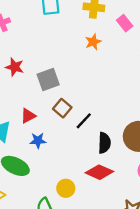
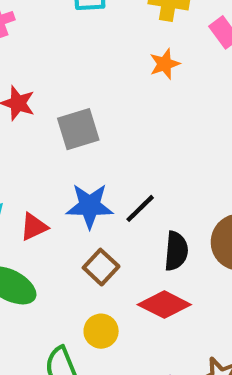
brown square: (62, 108) -> (101, 267), moved
red triangle: (28, 116) -> (34, 227), moved
blue star: (38, 141) -> (90, 206), moved, size x1.5

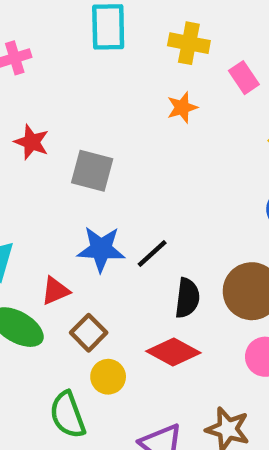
gray square: (78, 129) -> (92, 171), turned 30
red triangle: (34, 227) -> (55, 291), moved
brown square: (101, 267) -> (89, 333), moved

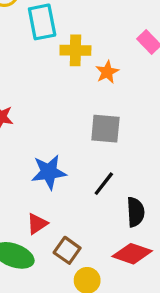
yellow cross: (189, 43) -> (75, 50), moved
gray square: (92, 171) -> (105, 129), moved
blue star: (101, 249) -> (49, 172), moved

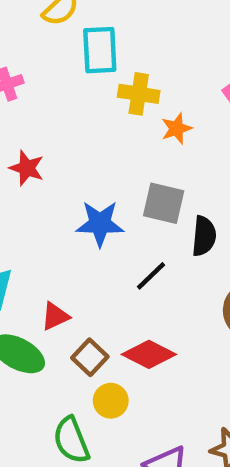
blue star: (49, 172) -> (100, 223), moved
black semicircle: (135, 212) -> (204, 236), moved
red diamond: (132, 254) -> (149, 354), moved

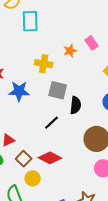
yellow cross: (139, 94) -> (44, 64), moved
orange star: (176, 129) -> (70, 51), moved
blue star: (100, 223) -> (19, 91), moved

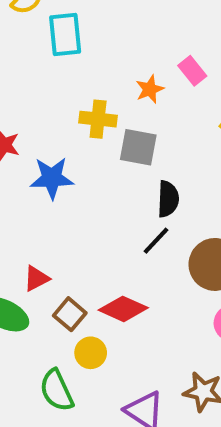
gray square: (58, 90) -> (138, 147), moved
black line: (52, 123) -> (156, 241), moved

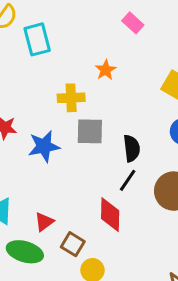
pink rectangle: (192, 71) -> (133, 23), moved
gray square: (138, 147) -> (90, 131), moved
red diamond: (123, 309) -> (110, 215), moved, turned 76

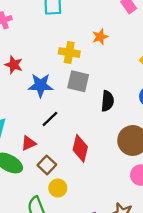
black line: (128, 180) -> (50, 119), moved

